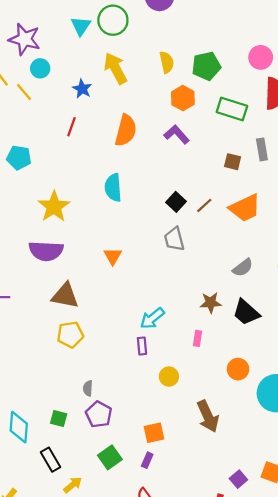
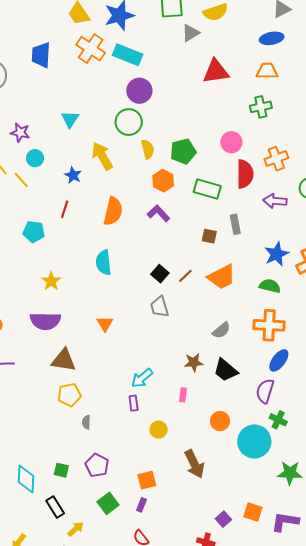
green circle: (113, 20) -> (129, 122), moved
purple star: (25, 39) -> (20, 133), size x0.7
cyan pentagon: (19, 158) -> (34, 232), moved
yellow star: (54, 207) -> (51, 281), size x0.7
gray semicircle: (88, 388) -> (86, 422), moved

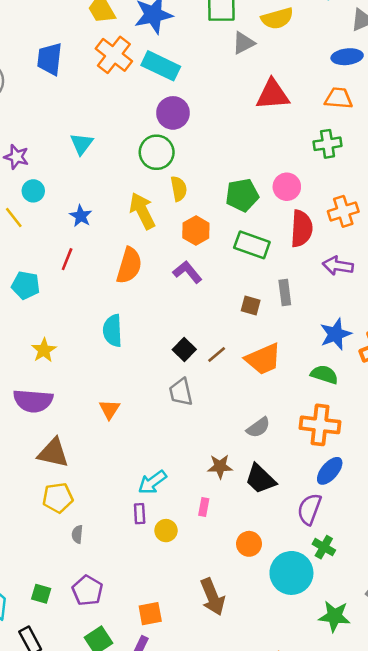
green pentagon: (183, 151) -> (242, 195), moved
yellow arrow: (102, 156) -> (142, 211), moved
yellow circle: (159, 430) -> (166, 531), moved

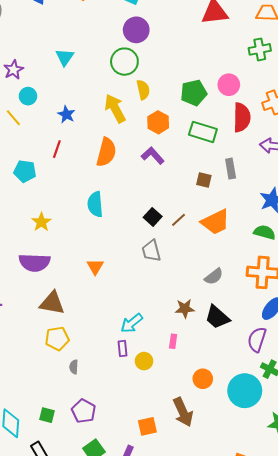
purple star: (16, 157) -> (13, 70), turned 30
orange circle: (249, 544) -> (203, 379), moved
orange square: (150, 614) -> (147, 426), moved

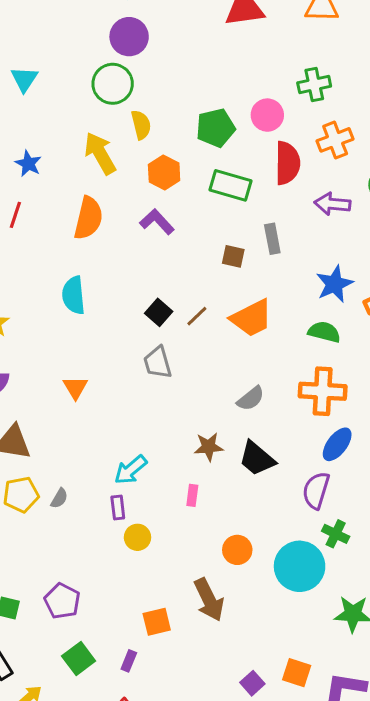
green cross: (260, 49) -> (314, 85), moved
yellow circle: (144, 361) -> (137, 537), moved
gray semicircle: (74, 367) -> (59, 498), moved, turned -152

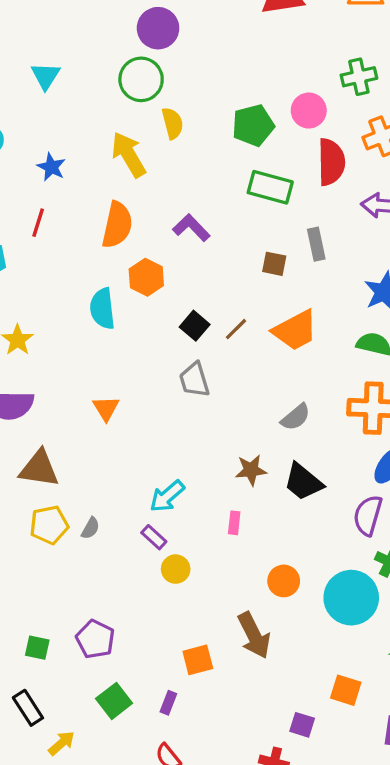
orange hexagon: (164, 172) -> (146, 277), moved
purple rectangle: (118, 507) -> (154, 537), turned -40
orange square: (297, 673) -> (346, 690), moved
purple square: (252, 683) -> (302, 725), turned -30

